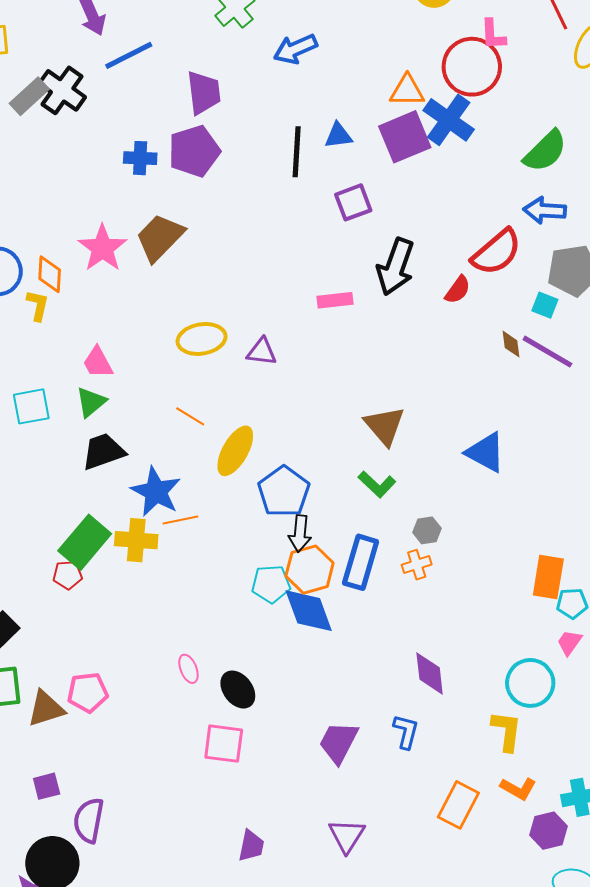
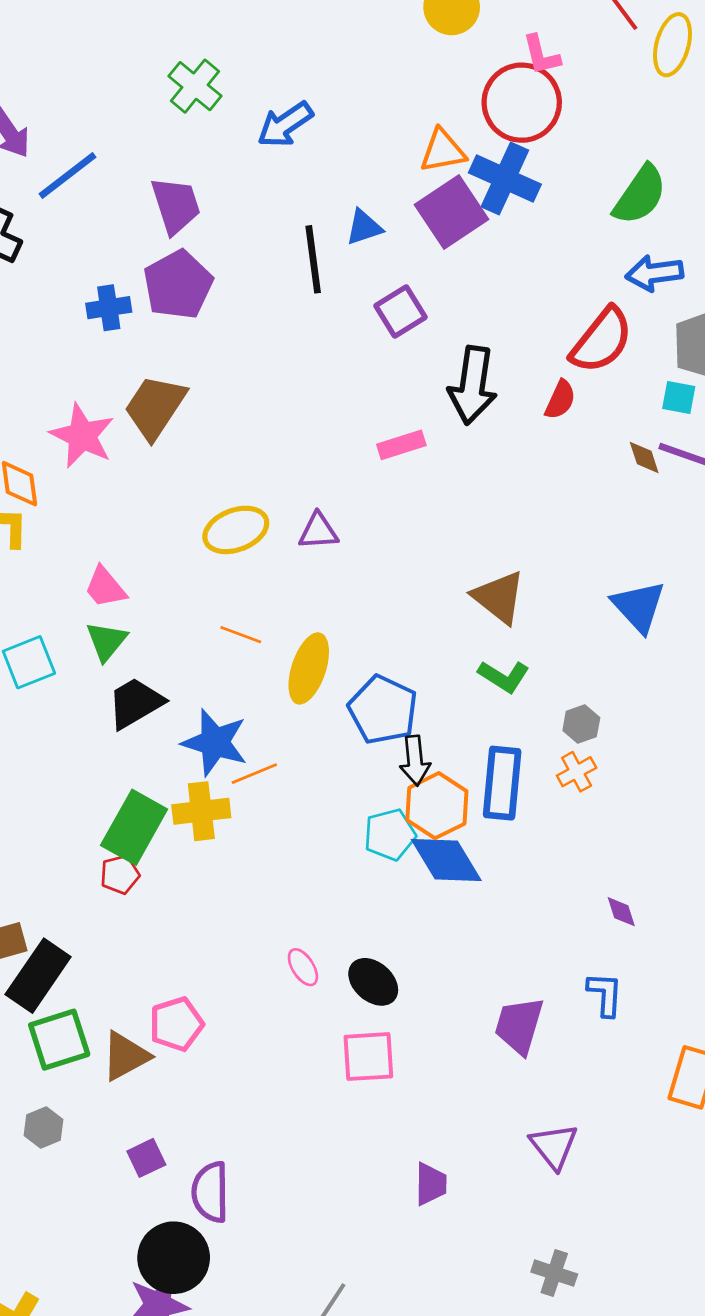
blue triangle: (486, 452) -> (639, 606), turned 30
purple diamond: (430, 673) -> (621, 912), size x0.6

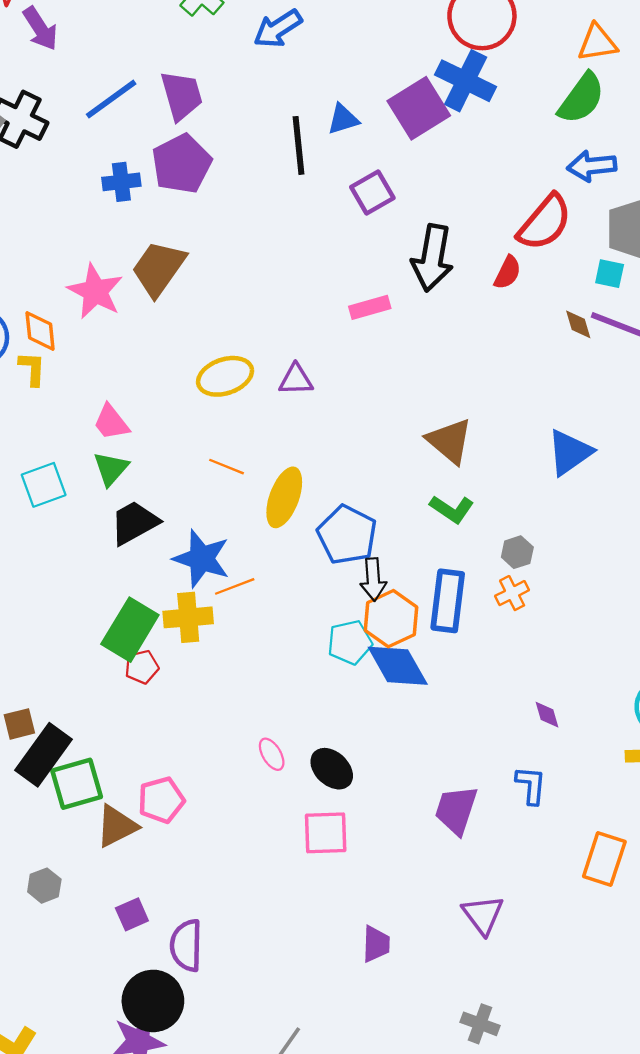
orange triangle: (443, 151) -> (597, 43), moved
blue line: (68, 175) -> (111, 99), moved
blue triangle: (639, 606) -> (570, 452), turned 36
red pentagon: (120, 875) -> (142, 667), moved
green square: (59, 1040) -> (77, 784), moved

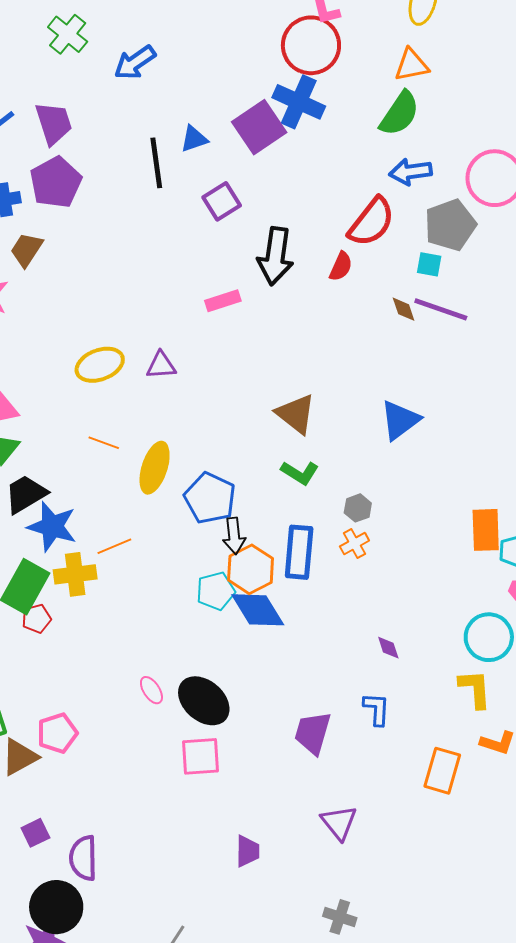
brown trapezoid: (159, 268) -> (26, 250), moved, size x0.7
blue star: (202, 559) -> (52, 526), moved
black ellipse: (332, 769) -> (204, 701), size x1.4

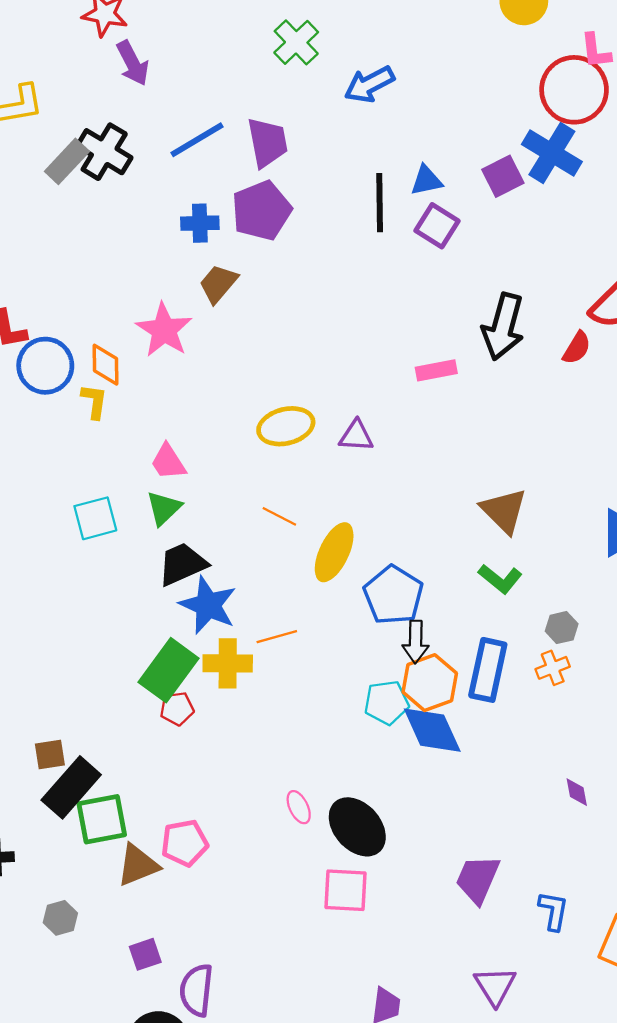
purple square: (259, 127) -> (503, 176), size x0.7
purple square: (222, 201) -> (437, 226), moved, turned -33
blue L-shape: (377, 709) -> (553, 911), moved

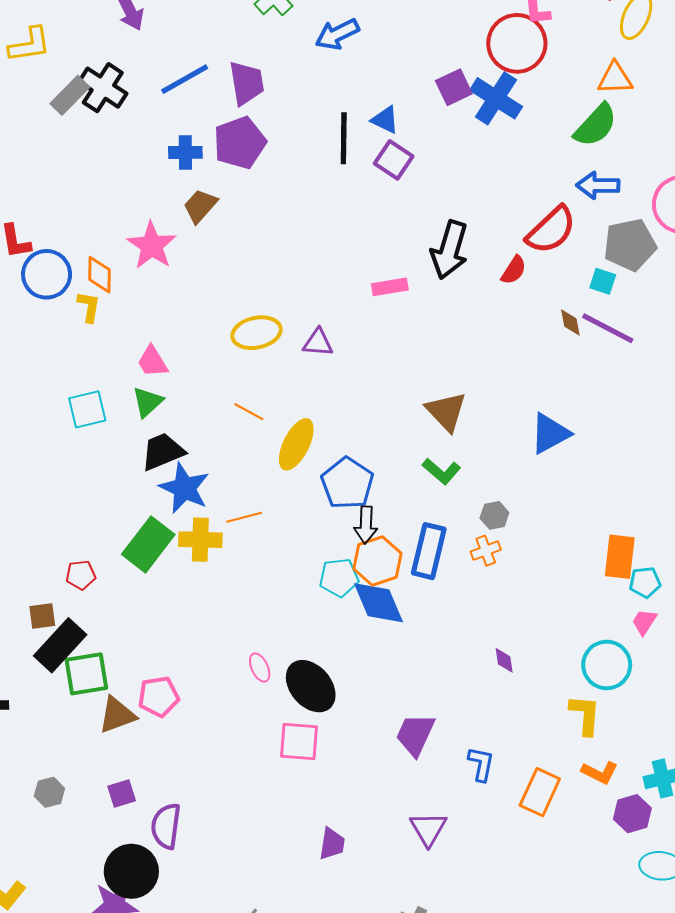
purple square: (503, 176) -> (454, 87), moved
blue triangle: (426, 180) -> (385, 120), turned 36
red pentagon: (177, 709) -> (81, 575), moved
gray hexagon: (60, 918) -> (49, 792), moved

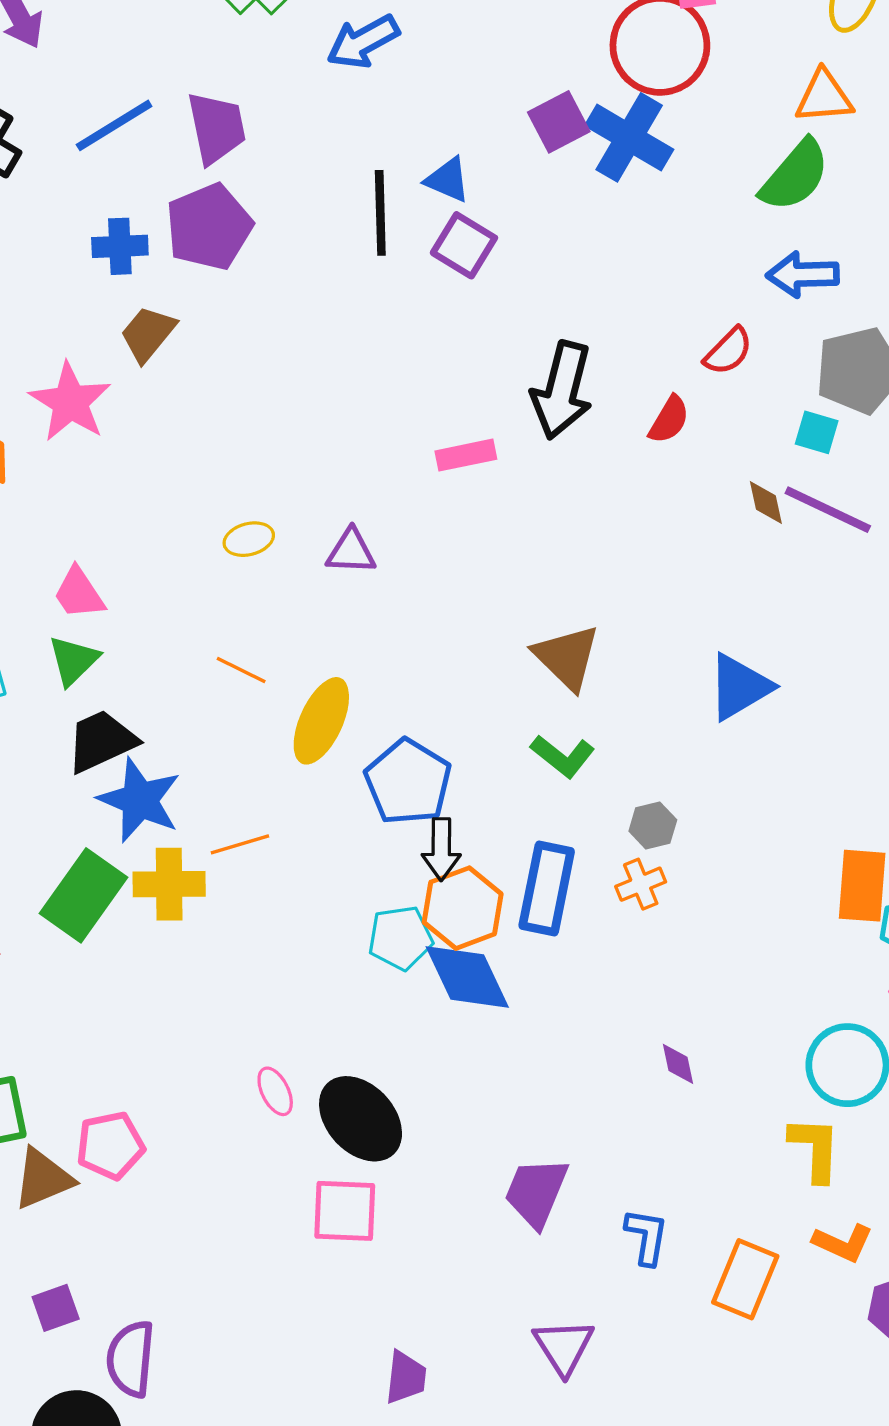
red semicircle: (551, 230) -> (728, 351), size x0.6
yellow ellipse: (257, 333) -> (249, 539), size x0.6

